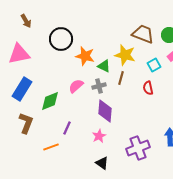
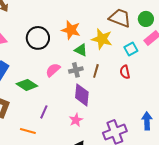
black circle: (61, 39) -> (38, 38), moved
orange star: (85, 56) -> (71, 30), moved
brown line: (121, 78) -> (96, 71), moved
green diamond: (50, 101) -> (27, 85), turned 55
orange line: (51, 147) -> (28, 131), turned 35

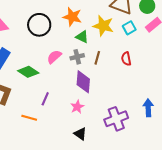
cyan square: (131, 49) -> (129, 28), moved

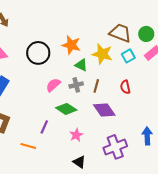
green diamond: (28, 72) -> (66, 109), moved
purple diamond: (83, 82) -> (104, 110), moved, turned -40

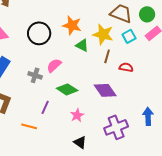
gray cross: (76, 85) -> (35, 75), moved, turned 32
brown line: (96, 86) -> (107, 56), moved
red semicircle: (125, 87) -> (126, 67), turned 112

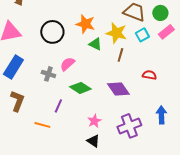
red semicircle: (126, 67) -> (149, 75), moved
pink star: (77, 115) -> (94, 121), moved

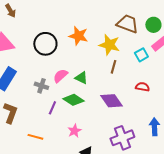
cyan square: (142, 35) -> (141, 55), moved
green triangle: (95, 44) -> (81, 78), moved
purple line: (58, 106) -> (52, 108), moved
pink star: (94, 121) -> (74, 131), moved

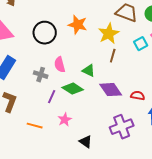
yellow star: (109, 45) -> (109, 34), turned 30
pink semicircle: (60, 76) -> (60, 65), turned -63
green triangle: (81, 78) -> (89, 71), moved
red semicircle: (142, 87) -> (138, 96), moved
pink star: (74, 131) -> (65, 120), moved

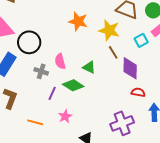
black circle: (45, 33) -> (29, 42), moved
yellow star: (109, 34) -> (109, 30), turned -30
brown line: (113, 56) -> (113, 52), turned -48
purple diamond: (111, 90) -> (130, 68), moved, turned 35

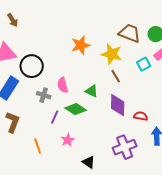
orange star: (78, 21) -> (81, 45), turned -30
purple diamond: (130, 68) -> (118, 105), moved
orange line: (35, 122) -> (38, 146), turned 56

